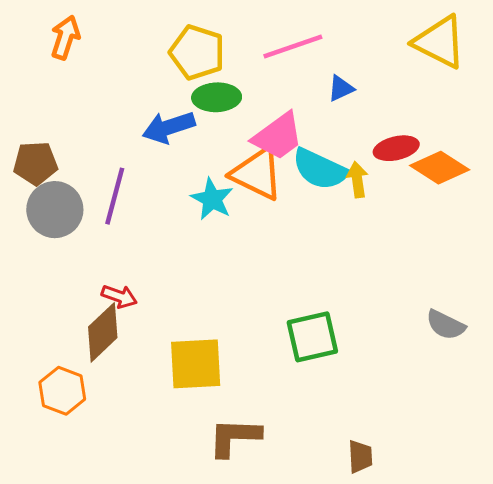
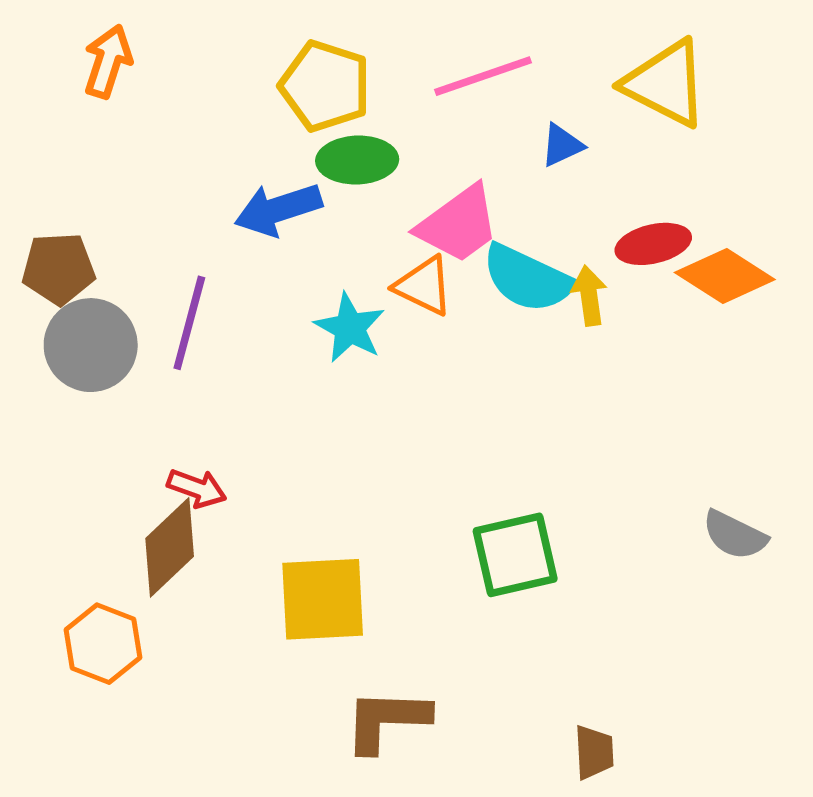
yellow triangle: (440, 42) -> (666, 84), moved
orange triangle: (257, 174) -> (424, 286), size x0.7

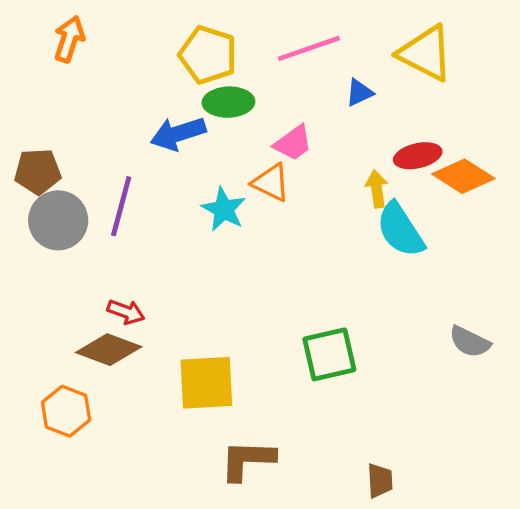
pink trapezoid: (458, 224) -> (293, 143), size x0.7
cyan semicircle: (527, 278) -> (400, 230), moved, turned 32
brown diamond: (170, 547) -> (109, 350), turned 64

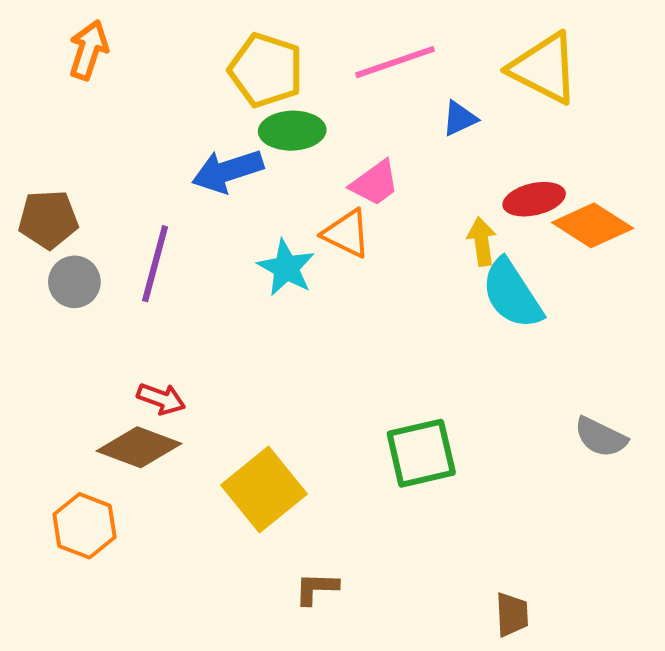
gray circle: (58, 220) -> (74, 282), size x0.7
yellow square: (206, 383) -> (264, 490), turned -36
brown L-shape: (247, 460) -> (316, 588), size x0.6
brown trapezoid: (380, 481) -> (512, 615), moved

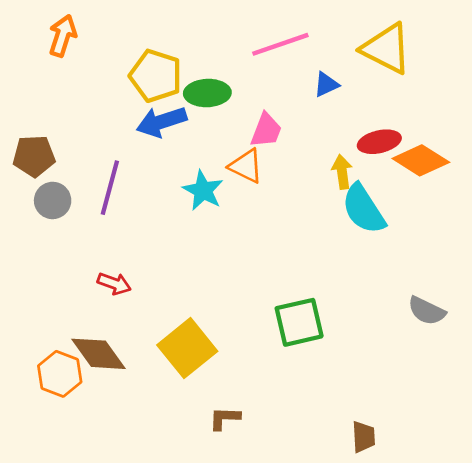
yellow pentagon: (266, 70) -> (156, 76), moved
pink trapezoid: (375, 183) -> (266, 130), turned -33
brown diamond: (139, 447) -> (98, 354), moved, turned 34

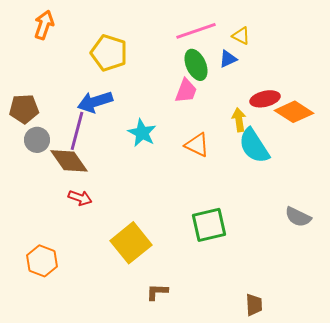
yellow triangle: (386, 49) -> (241, 36), moved, size x0.5
green ellipse: (207, 93) -> (196, 65), moved, turned 68
blue arrow: (161, 122) -> (95, 102), moved
orange triangle: (246, 166) -> (197, 145), moved
brown diamond: (98, 354) -> (69, 161), moved

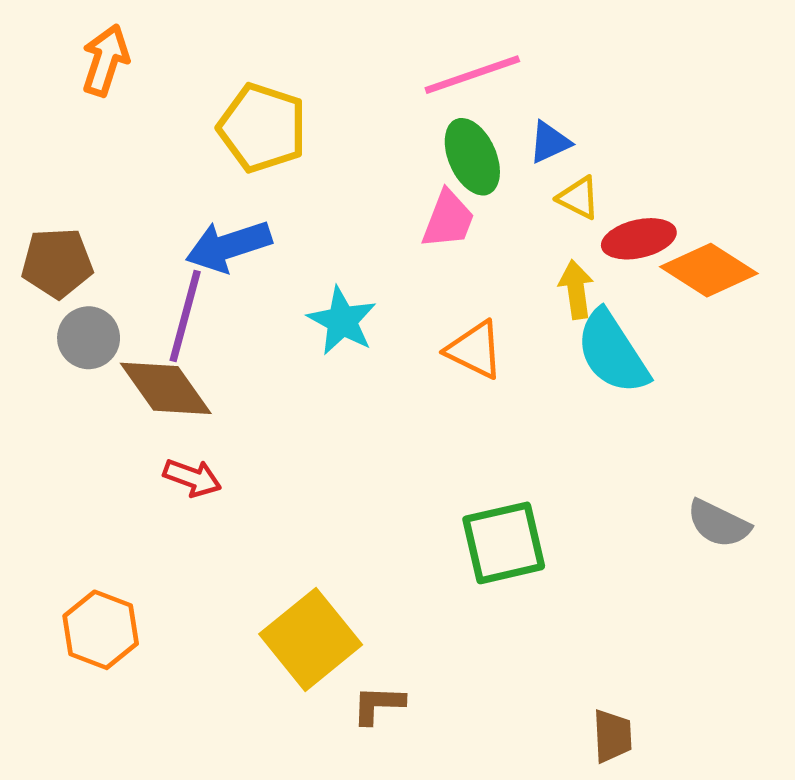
yellow triangle: (241, 36) -> (579, 198), moved
yellow square: (131, 243) -> (311, 639), moved

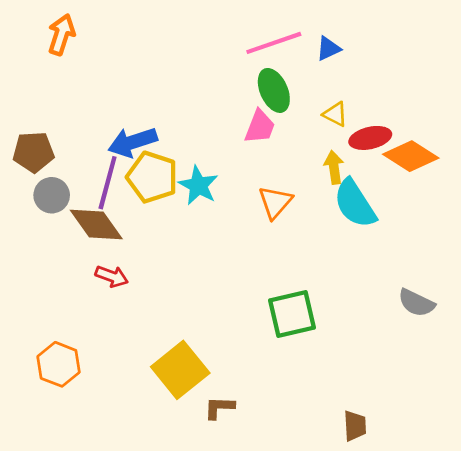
yellow pentagon: (262, 128) -> (152, 177), moved
blue triangle: (550, 142) -> (328, 49), moved
orange triangle: (475, 350) -> (275, 202), turned 45

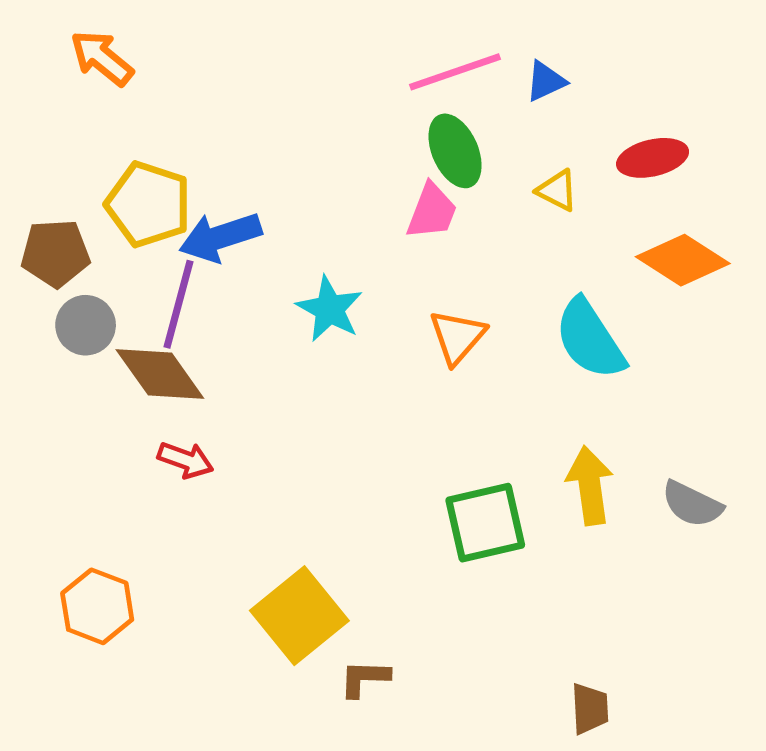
orange arrow: (61, 35) -> (102, 58), turned -69
red ellipse: (370, 138) -> (653, 158), moved
yellow arrow: (334, 167) -> (590, 486), moved, size x1.4
yellow pentagon: (152, 177) -> (148, 204), moved

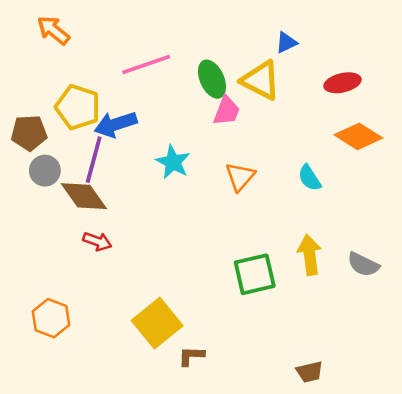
pink line: (455, 72) -> (146, 64), moved
green ellipse: (455, 151) -> (212, 79), moved
yellow triangle: (557, 190) -> (261, 80), moved, size x1.8
cyan semicircle: (590, 339) -> (310, 178), size x0.6
brown trapezoid: (590, 709) -> (310, 372), turned 80

